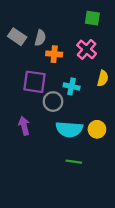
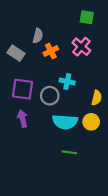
gray rectangle: (17, 37) -> (16, 53), moved
orange cross: (54, 54) -> (51, 51), turned -32
yellow semicircle: (103, 78) -> (97, 98), moved
purple square: (34, 82) -> (23, 89), moved

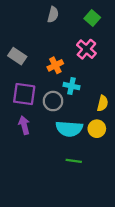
green square: (87, 17) -> (92, 18), turned 32
gray semicircle: (38, 36) -> (53, 15), moved
orange cross: (51, 51) -> (55, 65), moved

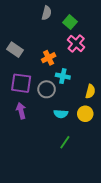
green square: (92, 18) -> (70, 22), moved
cyan semicircle: (69, 129) -> (61, 114), size x0.6
green line: (74, 161) -> (65, 142), turned -64

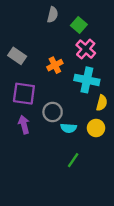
cyan cross: (63, 76) -> (87, 80), moved, size x1.5
gray circle: (47, 89) -> (53, 112), moved

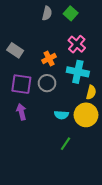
green square: (79, 25) -> (71, 13), moved
gray circle: (53, 112) -> (47, 83), moved
yellow circle: (96, 128) -> (86, 115), size x1.5

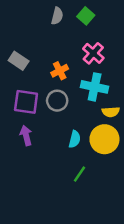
yellow semicircle: (91, 92) -> (111, 112), turned 72
cyan semicircle: (61, 115) -> (75, 139), turned -80

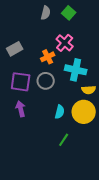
pink cross: (93, 53) -> (65, 43), moved
gray rectangle: (19, 61) -> (15, 49), turned -63

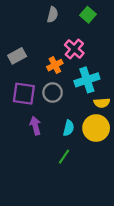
green square: (69, 13) -> (88, 15), moved
cyan cross: (76, 70) -> (87, 80), turned -30
purple arrow: (21, 109) -> (35, 126), moved
green line: (64, 140) -> (64, 157), moved

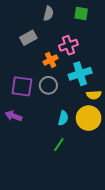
green square: (88, 15) -> (81, 13), turned -32
pink cross: (74, 49) -> (68, 45), turned 30
gray rectangle: (17, 56) -> (28, 38), moved
purple arrow: (35, 126) -> (14, 116), moved, turned -56

